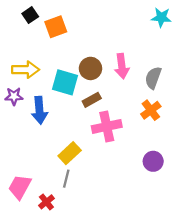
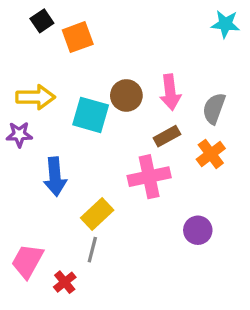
brown rectangle: (92, 100) -> (167, 136), moved
blue arrow: (39, 110) -> (55, 177), moved
purple circle: (153, 161) -> (198, 230), moved

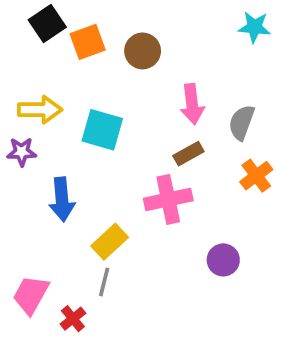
black square: (42, 21) -> (47, 23), size x1.4
brown circle: (126, 95) -> (143, 51), moved
orange cross: (211, 154) -> (256, 176), moved

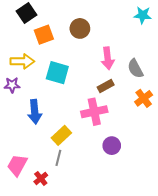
orange square: (88, 42) -> (44, 35), moved
gray semicircle: (242, 122) -> (135, 69), turned -48
purple circle: (223, 260) -> (112, 146), moved

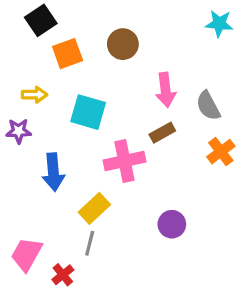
yellow arrow: (22, 61) -> (34, 95), size x0.7
pink cross: (94, 112) -> (124, 161), moved

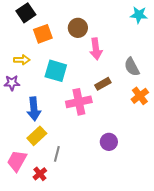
pink arrow: (166, 90) -> (96, 49), moved
yellow rectangle: (94, 208) -> (37, 136), moved

